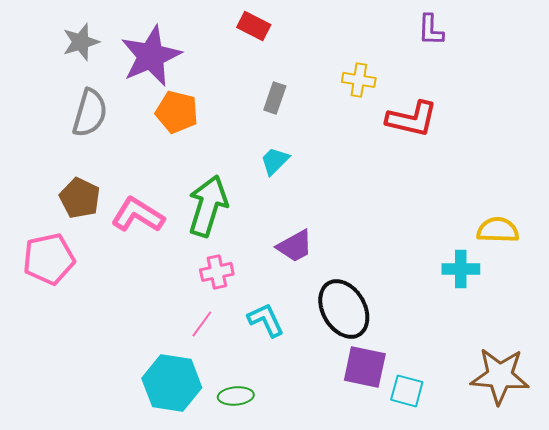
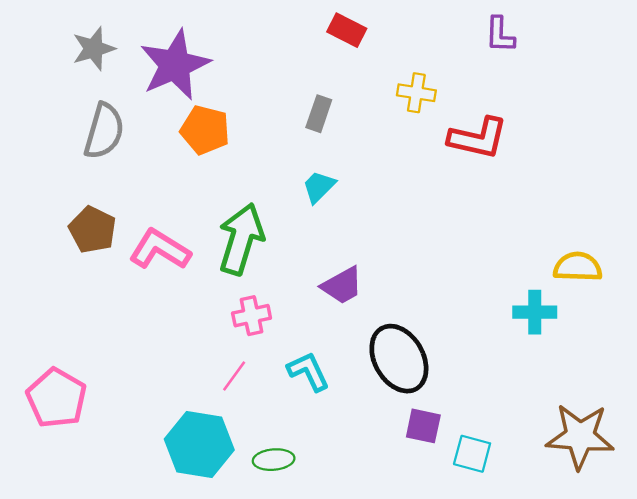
red rectangle: (254, 26) -> (347, 30), moved
pink pentagon: (49, 259) -> (57, 398), moved, turned -30
purple square: (365, 367) -> (423, 426), size x0.7

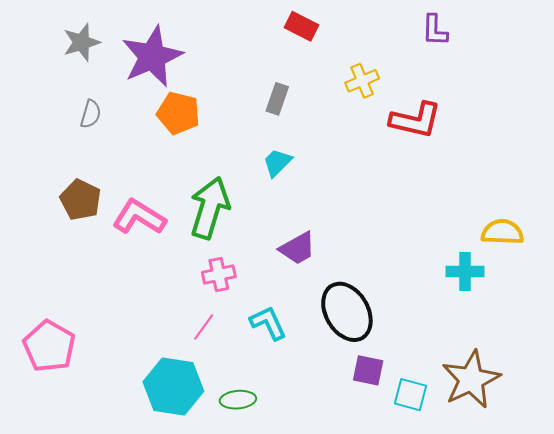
yellow cross: (416, 93) -> (362, 81), turned -32
gray semicircle: (104, 131) -> (91, 114), size x0.6
brown star: (580, 436) -> (471, 379), moved, turned -30

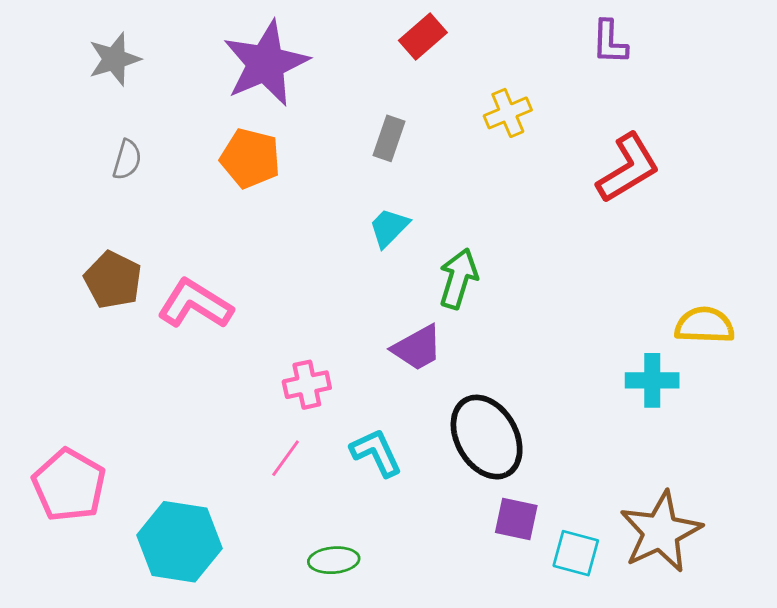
red rectangle: (302, 26) -> (423, 36), turned -68
purple star: (152, 57) -> (266, 63), moved
red L-shape: (416, 120) -> (628, 168), moved, turned -44
green arrow: (210, 208) -> (458, 278), moved, size x0.7
cyan hexagon: (173, 387) -> (179, 542), moved

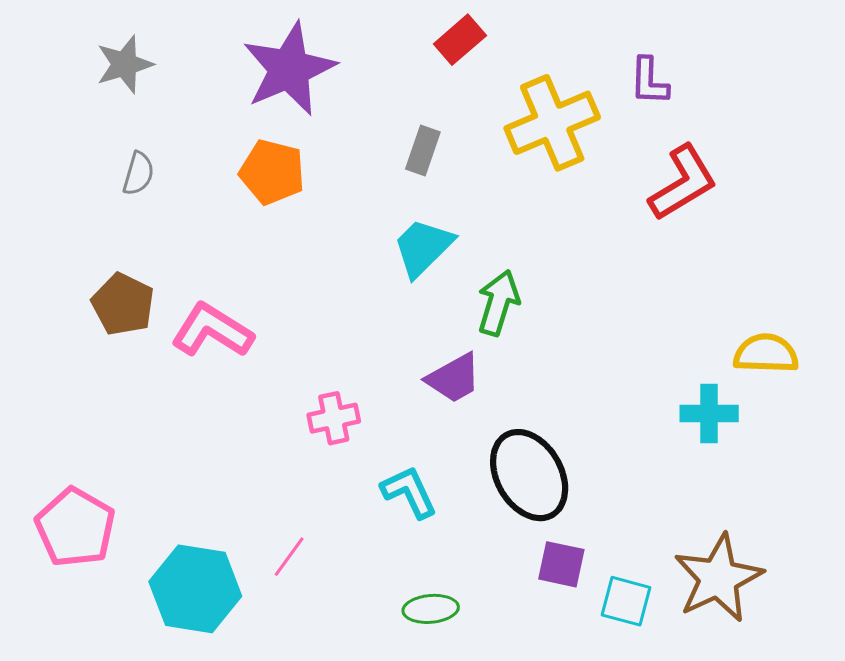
purple L-shape: (610, 42) -> (649, 81), moved
yellow cross: (508, 113) -> (552, 123), size x1.8
cyan trapezoid: (389, 228) -> (423, 247), size x1.4
pink line: (286, 458) -> (289, 557), moved
green ellipse: (334, 560) -> (431, 609), moved

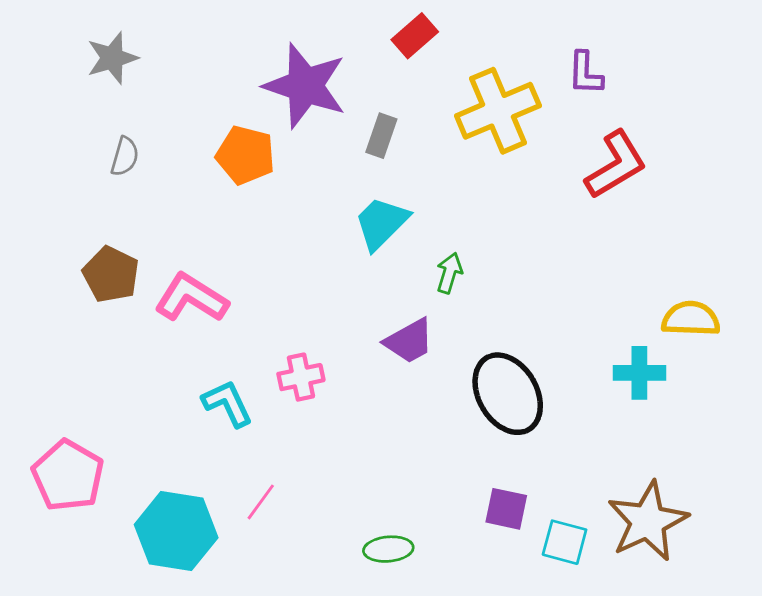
purple star: (289, 69) -> (305, 86), moved, turned -30
green arrow: (498, 303) -> (449, 273), size x0.7
black ellipse: (529, 475) -> (508, 394), moved
cyan L-shape: (409, 492) -> (227, 403), moved

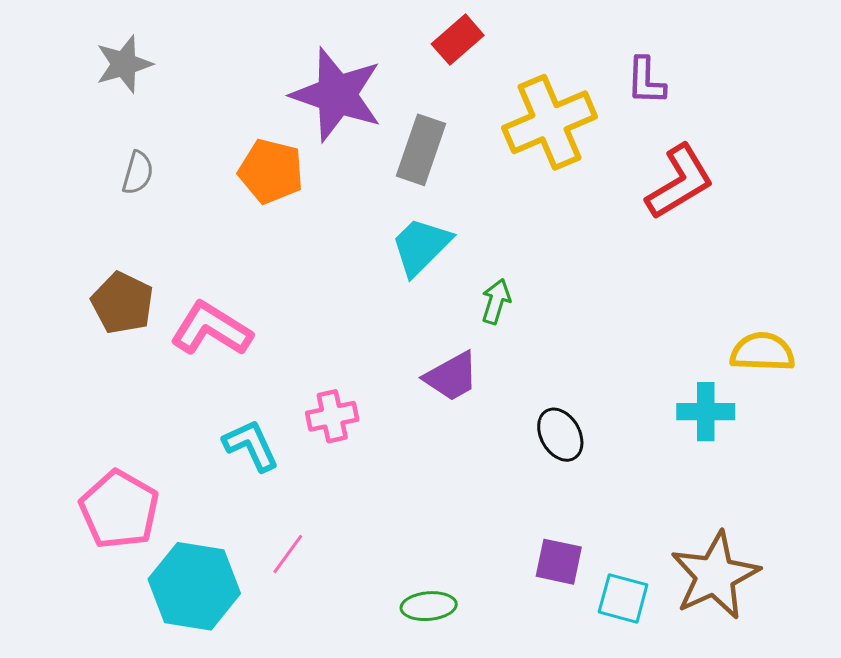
gray rectangle: (381, 136) -> (421, 150), size x1.4
black ellipse: (508, 394) -> (560, 435), size x0.6
pink pentagon: (68, 476) -> (119, 510), moved

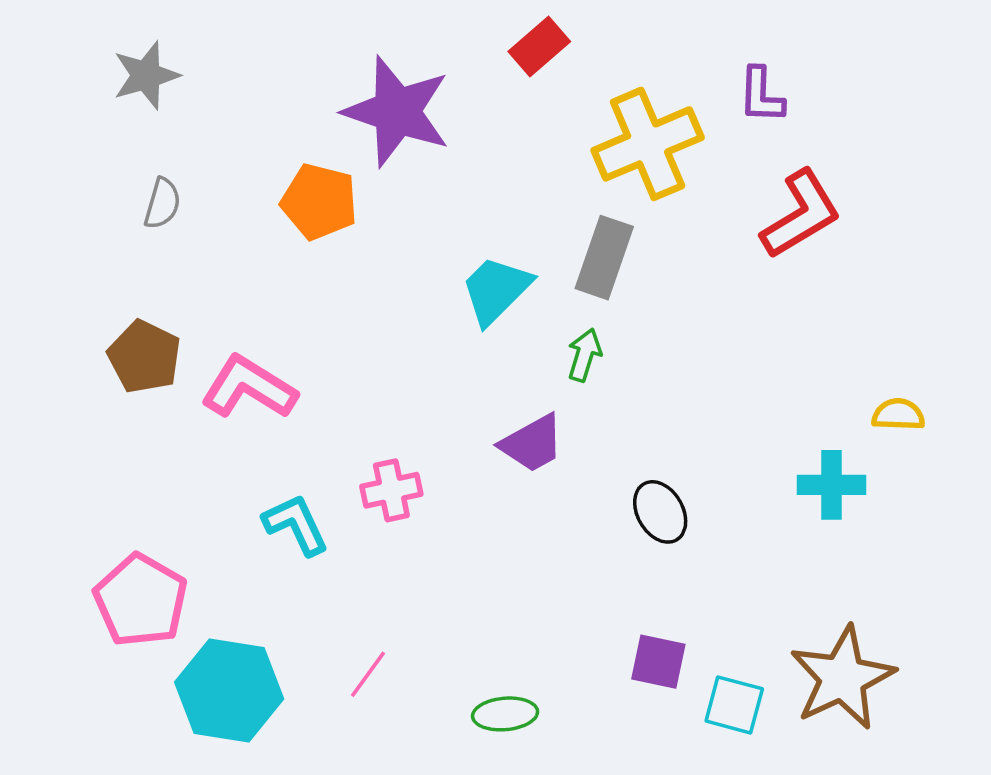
gray rectangle: (421, 150) -> (604, 258), moved
yellow semicircle: (762, 352) -> (898, 415), size x0.7
pink line: (288, 554) -> (368, 674), moved

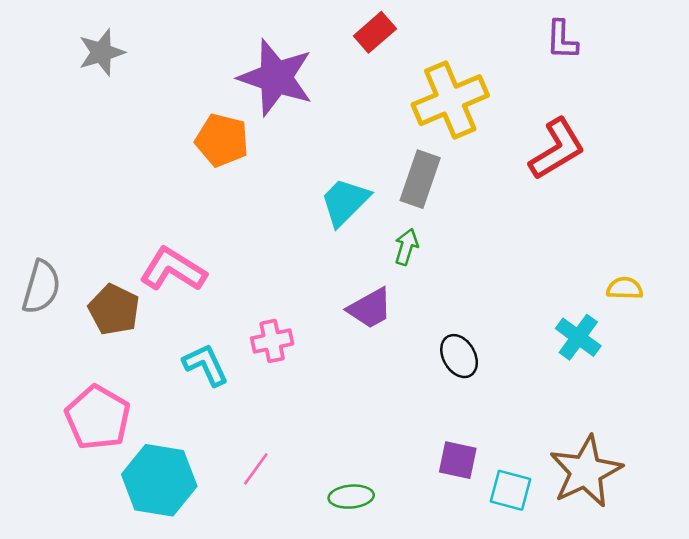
purple L-shape: (761, 95) -> (562, 40), moved
gray semicircle: (162, 203) -> (41, 287), moved, size x1.5
brown pentagon: (144, 357) -> (114, 310), moved
cyan cross: (832, 485) -> (578, 337), turned 36

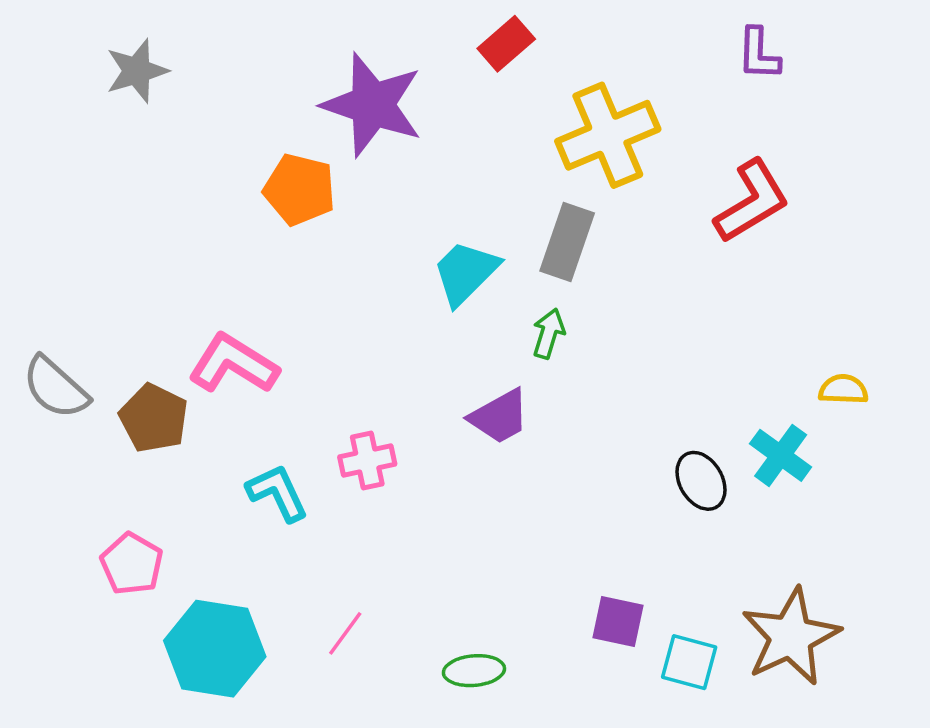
gray semicircle: (41, 287) -> (56, 388), turned 116
black ellipse: (459, 356) -> (701, 481), moved
pink pentagon: (98, 418) -> (132, 564), size x0.7

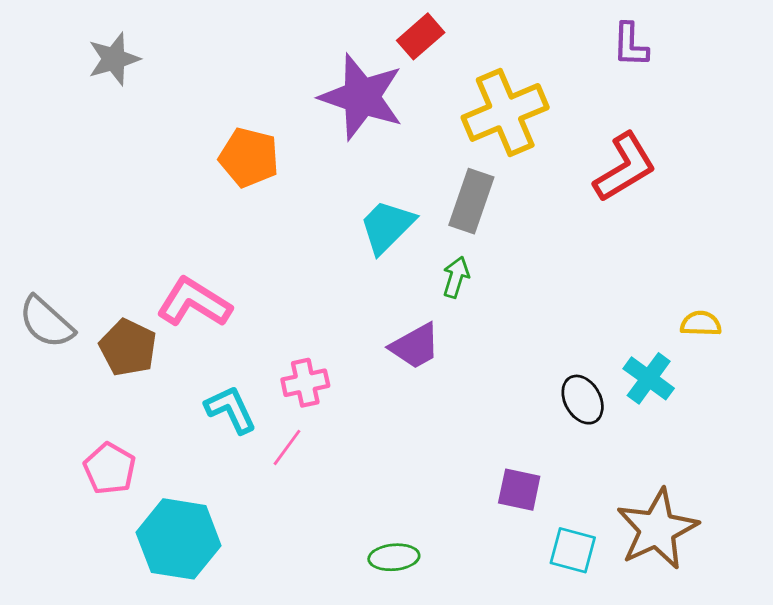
purple star: (372, 105) -> (362, 97), moved
purple square: (618, 621) -> (519, 490), moved
pink line: (345, 633) -> (287, 447), moved

